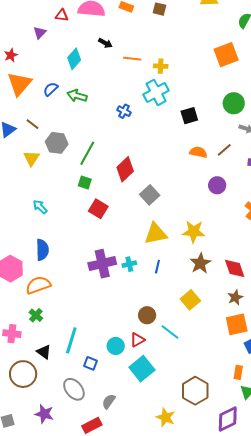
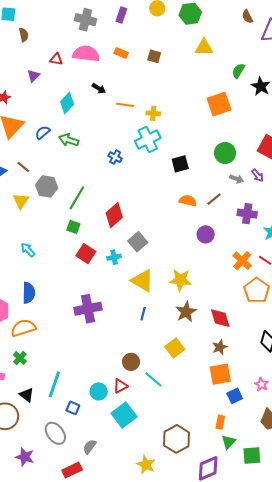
yellow triangle: (156, 234) -> (142, 281), turned 40
cyan cross: (129, 264) -> (114, 257), moved

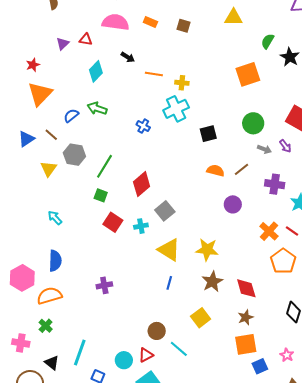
red triangle: (56, 59) -> (86, 39), moved
blue semicircle: (43, 133) -> (71, 116), moved
purple cross: (88, 309) -> (104, 285), moved, size x0.6

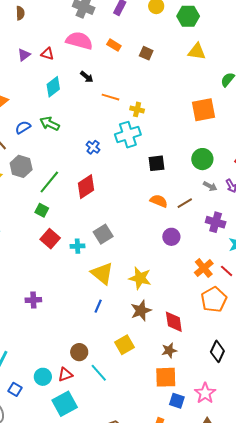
red diamond: (142, 184) -> (86, 187), moved
pink star: (287, 355) -> (205, 393), size x1.5
blue square: (260, 366) -> (177, 401), turned 35

